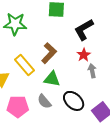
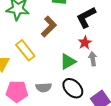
brown L-shape: (49, 53) -> (49, 27), moved
green triangle: (52, 79) -> (68, 62), moved, turned -42
gray semicircle: (44, 101) -> (44, 87), turned -56

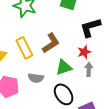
brown L-shape: (49, 27) -> (51, 43), moved
gray semicircle: (44, 87) -> (36, 78), moved

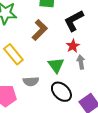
brown L-shape: (51, 43) -> (40, 30), moved
green triangle: (64, 67) -> (56, 65), turned -36

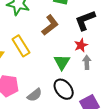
gray semicircle: (31, 81) -> (35, 95), moved, turned -42

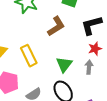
red star: (81, 45) -> (95, 49), moved
yellow rectangle: (21, 46) -> (29, 56), moved

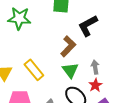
brown L-shape: (56, 26) -> (68, 46), moved
red star: (95, 49) -> (95, 85), moved

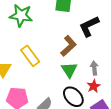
yellow rectangle: (34, 70) -> (30, 56), moved

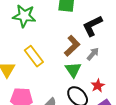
gray arrow: (94, 68) -> (93, 54), moved, turned 48

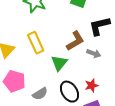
gray arrow: (93, 54) -> (94, 53), turned 56
green triangle: (73, 70) -> (59, 63), moved

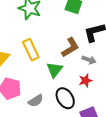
red star: (92, 85) -> (85, 81), moved

